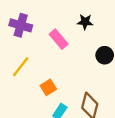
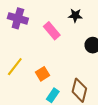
yellow line: (21, 67) -> (15, 67), moved

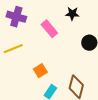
yellow line: (15, 67) -> (13, 49), moved, turned 30

